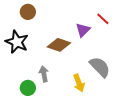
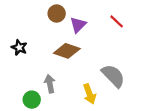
brown circle: (28, 12) -> (57, 14), moved
purple triangle: (83, 30) -> (78, 25), moved
black star: (17, 42) -> (19, 47), size x0.6

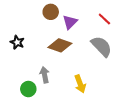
gray semicircle: (113, 76) -> (101, 46), moved

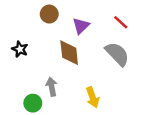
brown circle: (51, 12) -> (49, 14), moved
brown diamond: (60, 45) -> (69, 53), turned 65

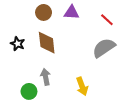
purple triangle: (81, 26) -> (72, 12), moved, turned 49
brown diamond: (69, 53) -> (47, 43), moved
gray semicircle: (117, 54) -> (104, 48), turned -80

